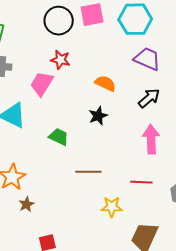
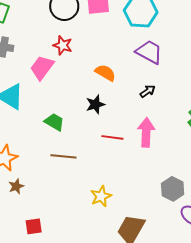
black arrow: (149, 98) -> (148, 91), size x0.7
brown line: (88, 172) -> (63, 156), moved
red line: (141, 182) -> (112, 137), moved
yellow star: (112, 207) -> (101, 196), turned -30

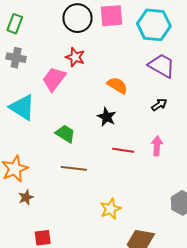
black star: (95, 104) -> (107, 117), turned -30
pink arrow: (146, 132) -> (157, 146), size x0.7

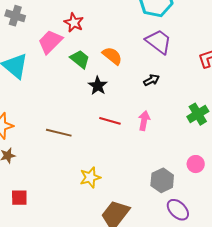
green trapezoid: (65, 134) -> (80, 59), moved

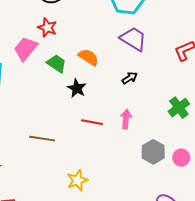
gray hexagon: (162, 180) -> (153, 152), moved

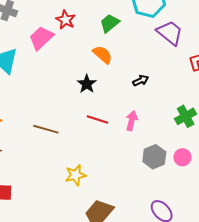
purple trapezoid: (133, 39) -> (170, 33), moved
green trapezoid: (57, 63) -> (109, 23), moved, turned -80
pink circle: (181, 158) -> (182, 157), moved

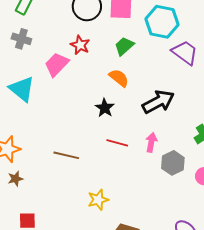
black arrow: (141, 81) -> (158, 102), size x2.0
gray hexagon: (154, 157) -> (173, 163), moved

